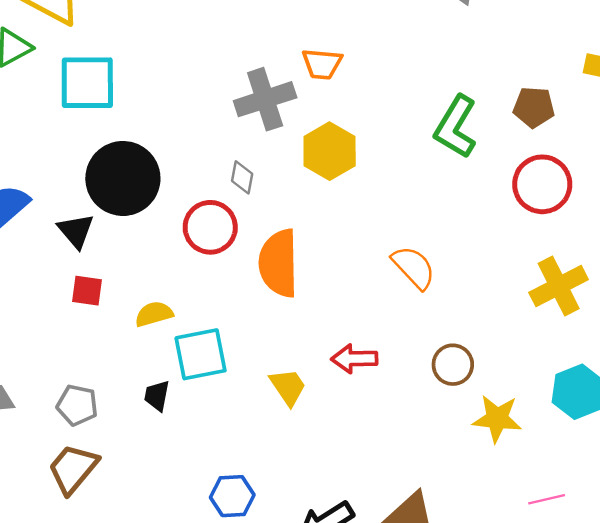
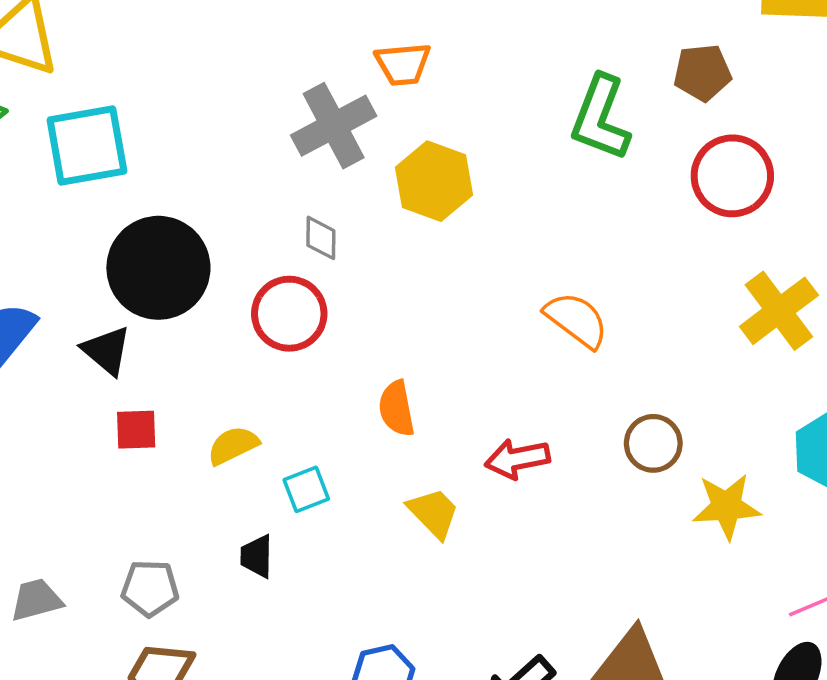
orange semicircle: (279, 263) -> (397, 409), moved, size x0.6
cyan square: (201, 354) -> (306, 489), size x0.6

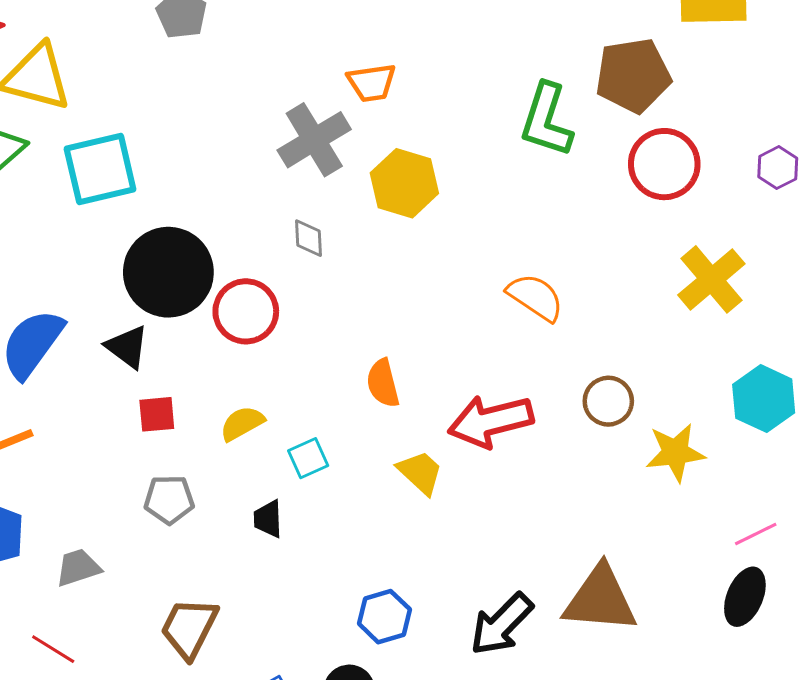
brown pentagon: (702, 73) -> (633, 75), size x1.5
red circle: (289, 314) -> (246, 311), moved
red arrow: (517, 459) -> (491, 421), size x1.5
gray pentagon: (150, 588) -> (169, 500), moved

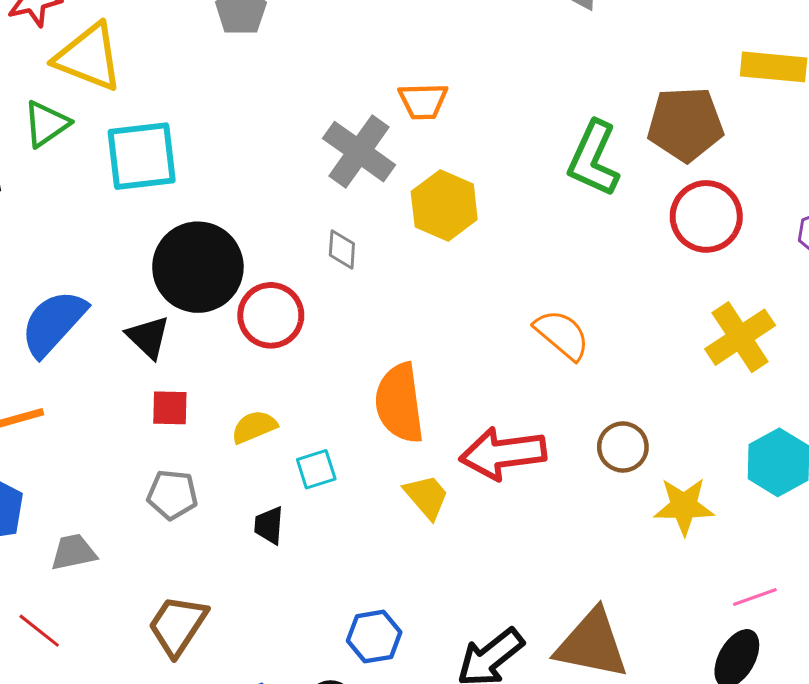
gray cross: (314, 140) -> (359, 152), turned -30
orange semicircle: (383, 383) -> (400, 403), size x1.6

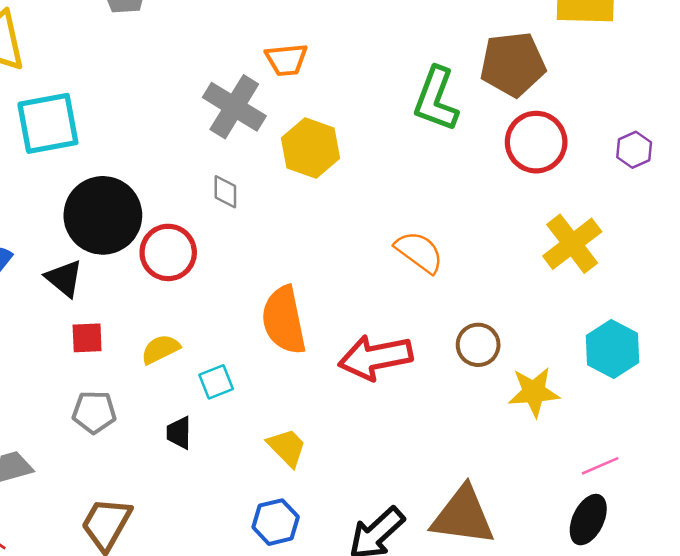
yellow trapezoid: (426, 497) -> (287, 447), moved

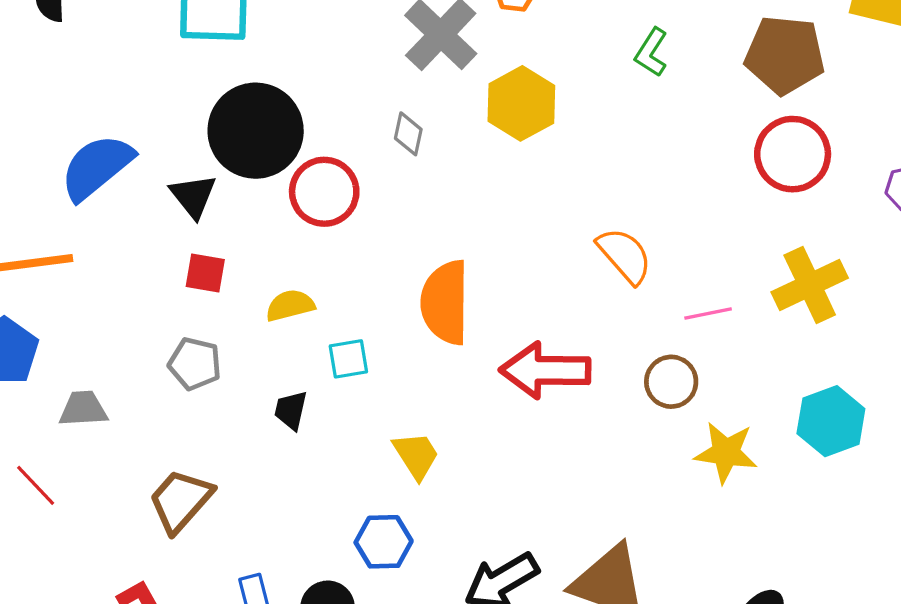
green L-shape: (436, 99) -> (651, 52), moved, size x0.6
pink line: (600, 466) -> (708, 314), moved

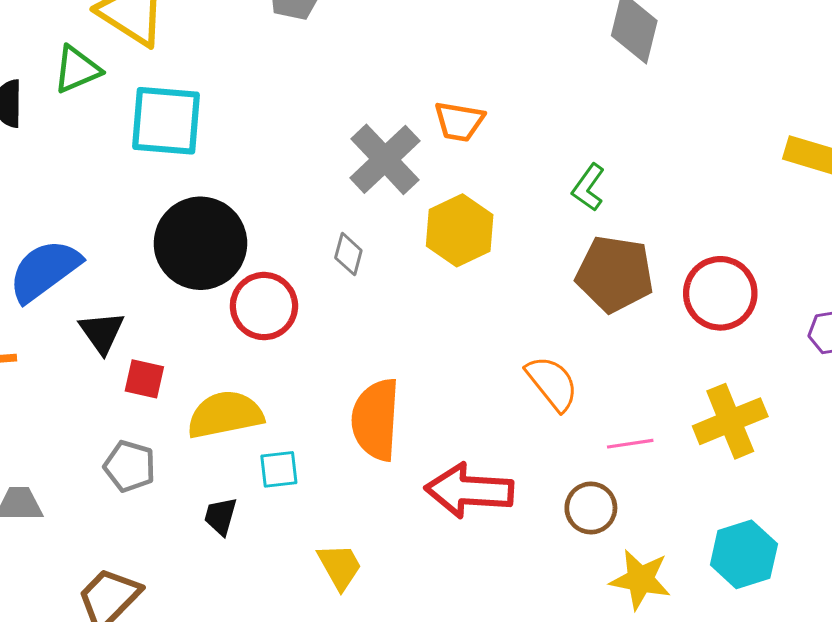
brown pentagon: (785, 55) -> (615, 274), moved
black triangle: (193, 196) -> (102, 332), moved
yellow semicircle: (290, 305) -> (225, 415), size x1.6

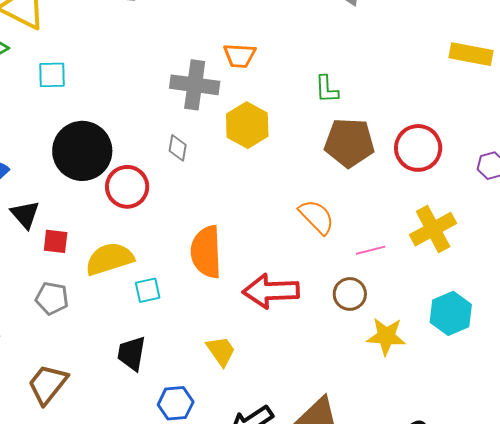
cyan square: (166, 121) -> (52, 75), size x0.6
gray cross: (385, 159) -> (195, 85), turned -33
green L-shape: (588, 187) -> (327, 89), turned -32
black trapezoid: (221, 516) -> (132, 353), moved, size x1.4
yellow trapezoid: (340, 566) -> (221, 351), moved

